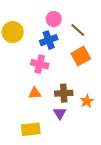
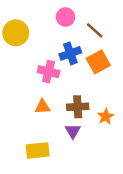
blue cross: (49, 40) -> (70, 53), moved

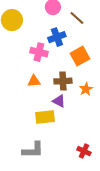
orange square: (98, 62) -> (80, 56), moved
purple triangle: (73, 131) -> (59, 101), turned -32
yellow rectangle: (38, 150) -> (45, 117), moved

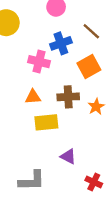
brown line: (77, 18) -> (91, 31), moved
purple triangle: (59, 101) -> (68, 156), moved
yellow rectangle: (45, 117) -> (46, 122), moved

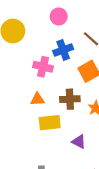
purple triangle: (68, 156) -> (79, 142), moved

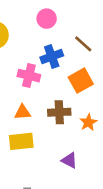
yellow rectangle: (50, 123) -> (21, 141), moved

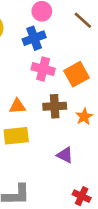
brown line: (83, 44) -> (83, 20), moved
blue cross: (52, 57) -> (34, 38), moved
pink cross: (29, 76) -> (43, 69), moved

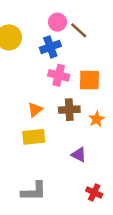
brown line: (83, 20) -> (79, 30), moved
orange square: (76, 74) -> (89, 80), turned 30
orange triangle: (17, 106) -> (35, 110), turned -35

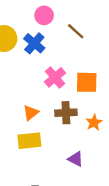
pink circle: (57, 22) -> (44, 15), moved
blue cross: (50, 47) -> (34, 43), moved, turned -30
pink cross: (59, 75) -> (55, 77), turned 36

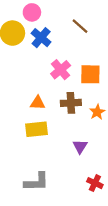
pink circle: (44, 15) -> (32, 12), moved
orange triangle: (31, 113) -> (38, 103), turned 42
purple triangle: (76, 159) -> (80, 146), turned 35

